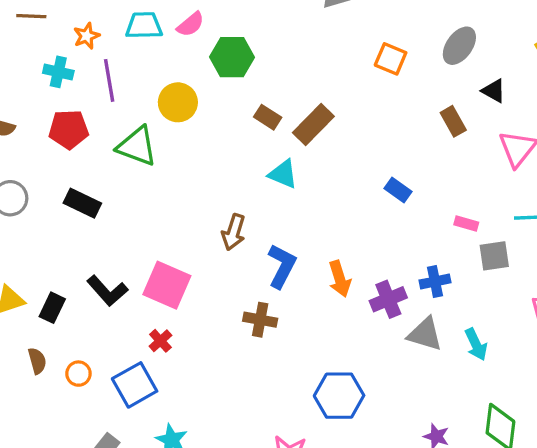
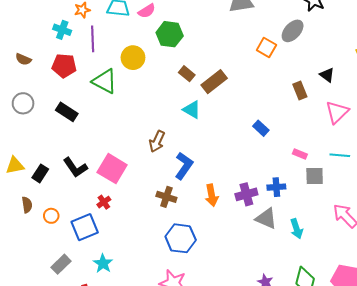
gray ellipse: (459, 46) -> (293, 31), moved
orange arrow: (340, 279) -> (212, 195), moved
blue hexagon: (339, 396) -> (181, 238), moved

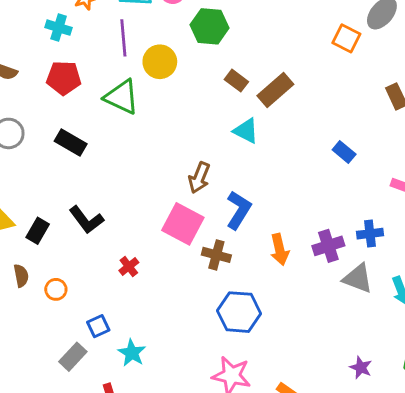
purple line: (93, 39) -> (123, 38), moved
pink square: (112, 169) -> (183, 224), moved
blue square: (85, 227) -> (98, 326), moved, size x0.6

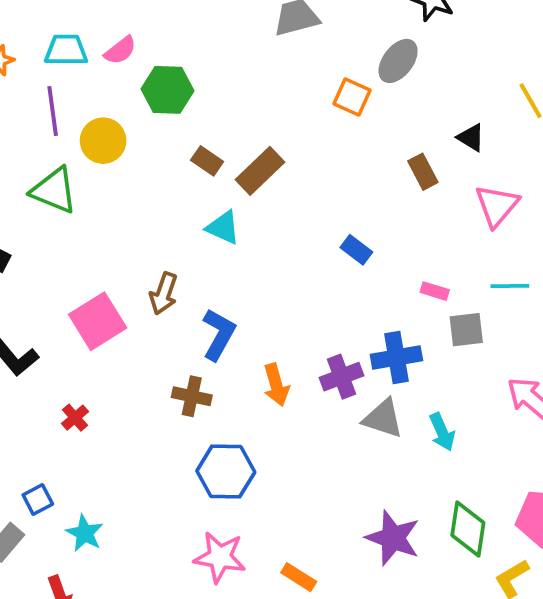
pink square: (183, 224) -> (98, 321), moved, turned 33
blue cross: (370, 234) -> (396, 357), size x1.4
purple star: (361, 368) -> (393, 538), size x1.8

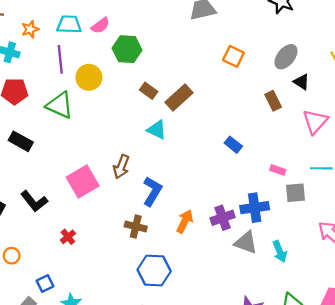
gray ellipse: (398, 61) -> (286, 57), moved
orange arrow: (276, 385) -> (185, 221), turned -140

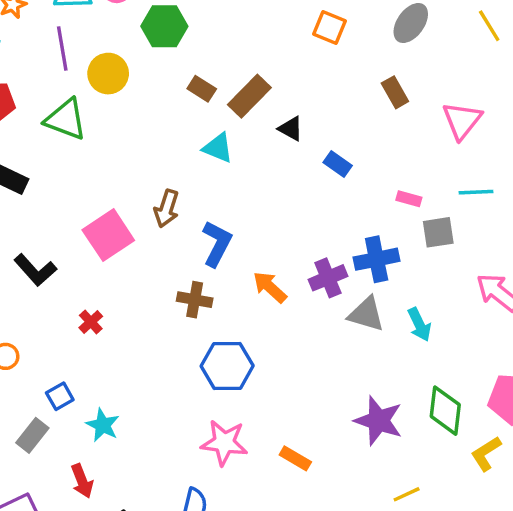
black triangle: (301, 82) -> (291, 129), moved
orange arrow: (185, 221) -> (270, 287), turned -70

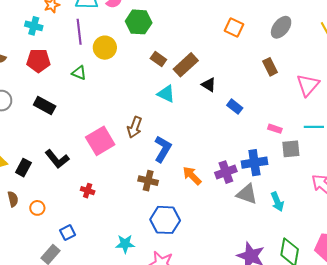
green triangle: (66, 119) -> (79, 73), size x0.6
red cross: (91, 322) -> (88, 191), turned -32
cyan star: (103, 425) -> (125, 244), moved, turned -30

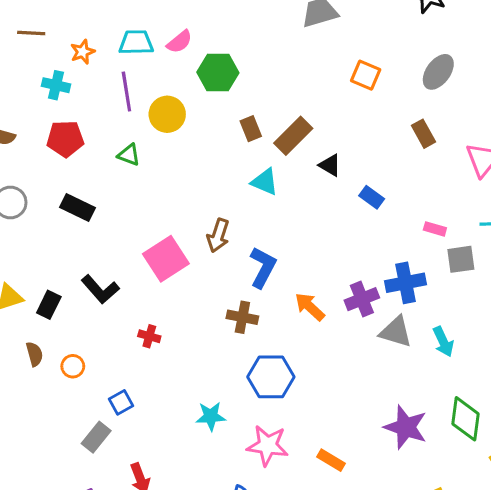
brown rectangle: (158, 59) -> (251, 129), turned 35

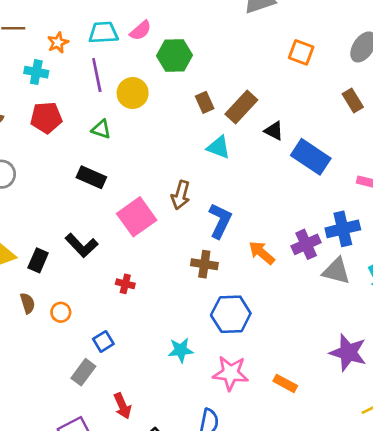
blue rectangle: (372, 197) -> (311, 157), size x1.8
black rectangle: (78, 207) -> (91, 177), moved

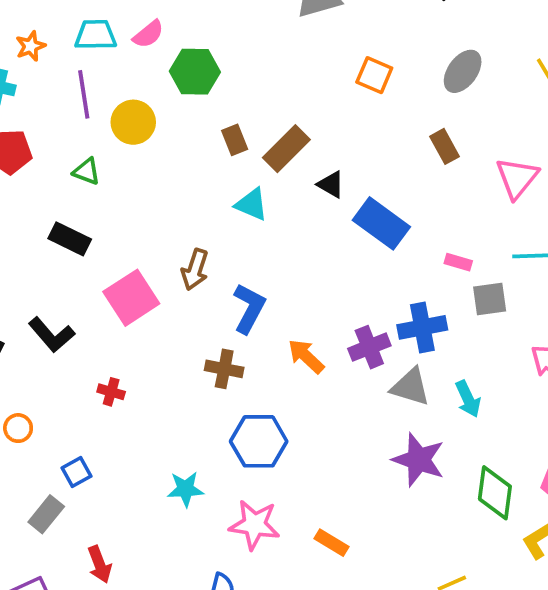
purple star: (348, 352) -> (419, 460), moved

